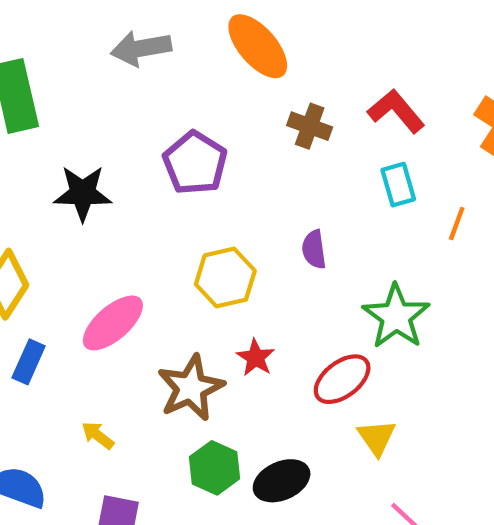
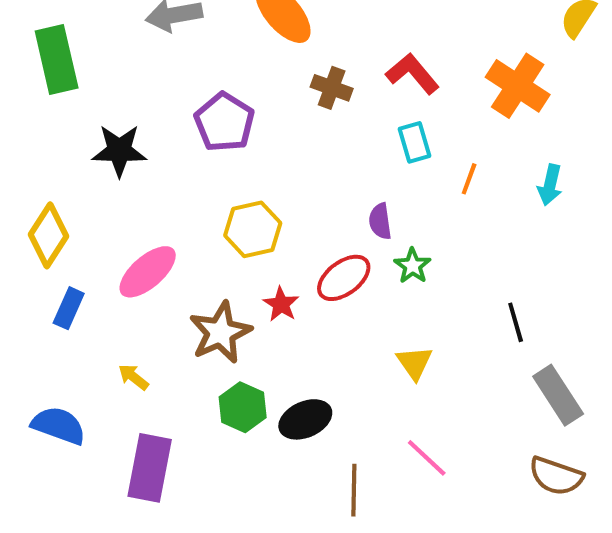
purple semicircle: (314, 249) -> (380, 221), moved
green star: (396, 316) -> (412, 266), size x0.6
red ellipse: (342, 379) -> (344, 278), moved
yellow triangle: (377, 438) -> (415, 363), moved

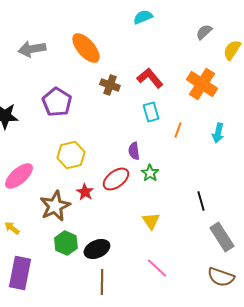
brown line: (354, 490) -> (102, 282), moved

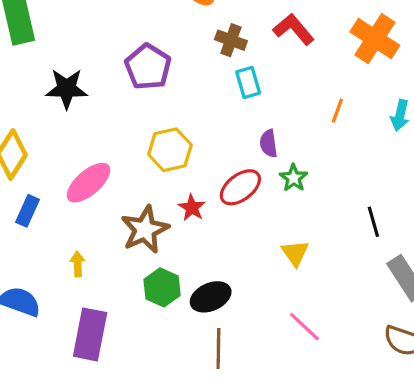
cyan rectangle: (151, 112) -> (248, 82), moved
yellow arrow: (12, 228) -> (78, 264), turned 49

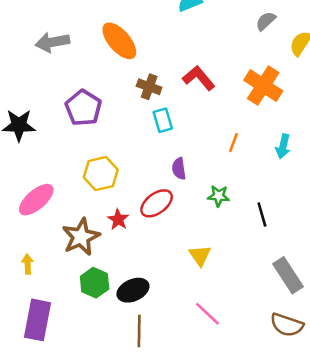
green star: (294, 178) -> (219, 196), moved, turned -30
black line: (373, 222) -> (262, 215), moved

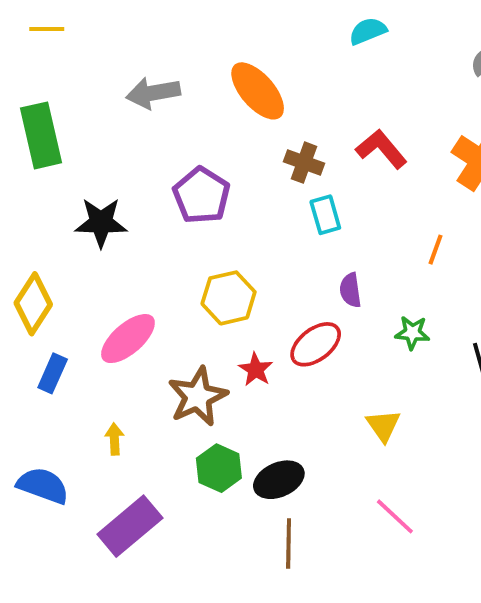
purple rectangle: (37, 320) -> (130, 526), turned 39

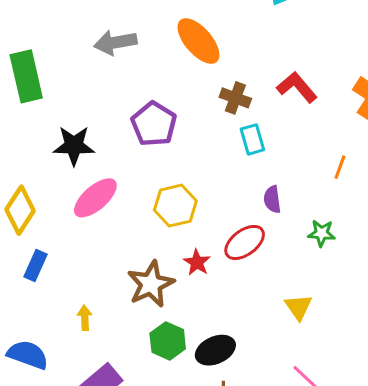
pink ellipse: (128, 339) -> (95, 198), moved

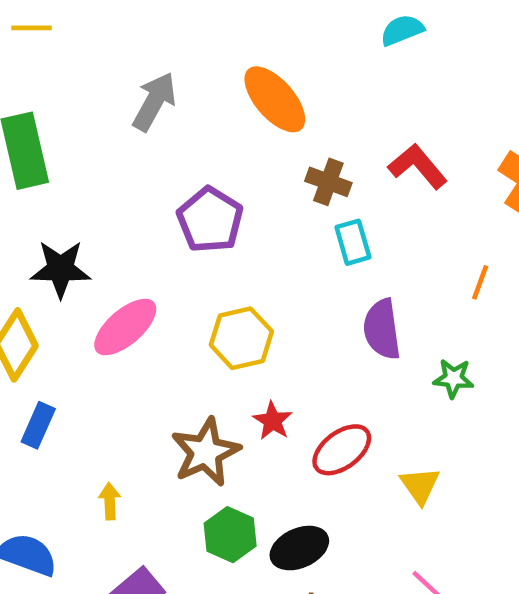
gray arrow: (115, 43) -> (154, 102), turned 129
black star: (74, 146) -> (61, 269), moved
purple semicircle: (272, 199) -> (382, 329), size x1.5
red ellipse: (245, 242) -> (342, 450), moved

